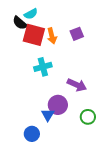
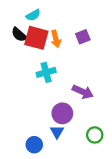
black semicircle: (20, 23) -> (19, 35), moved
blue triangle: (48, 115) -> (57, 132), moved
green circle: (88, 117) -> (95, 135), moved

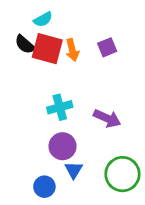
cyan cross: (46, 72) -> (60, 107), moved
purple circle: (62, 113) -> (63, 146), moved
green circle: (95, 135) -> (122, 174), size x1.6

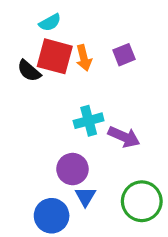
black semicircle: (25, 44) -> (29, 71), moved
cyan cross: (60, 107) -> (89, 121), moved
blue circle: (44, 187) -> (52, 216), size x1.4

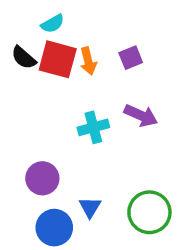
black semicircle: (29, 71) -> (24, 58), moved
purple arrow: (124, 137) -> (141, 115), moved
purple circle: (72, 169) -> (42, 178), moved

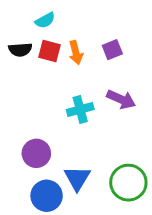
black semicircle: (24, 58) -> (20, 50), turned -45
red square: (58, 59) -> (49, 51), size x0.7
blue triangle: (90, 207) -> (77, 178), size x1.4

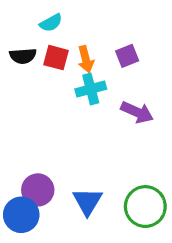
cyan cross: (80, 110) -> (91, 89), moved
purple circle: (36, 153) -> (38, 190), moved
blue circle: (47, 196) -> (21, 215), moved

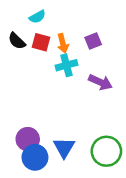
black semicircle: (23, 56) -> (17, 41), turned 48
blue circle: (21, 215) -> (35, 157), moved

